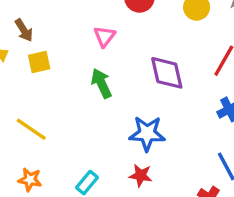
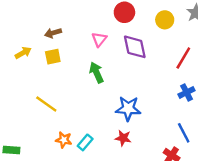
brown arrow: (24, 30) -> (53, 33), moved, turned 105
purple diamond: (167, 73) -> (135, 47), moved
orange star: (30, 180) -> (64, 140), moved

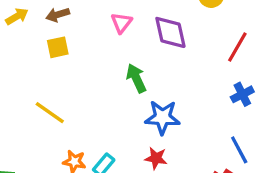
yellow arrow: (23, 53) -> (17, 16), moved
green arrow: (97, 73) -> (136, 78), moved

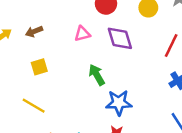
pink triangle: (121, 23) -> (82, 34), turned 42
yellow square: (58, 47) -> (39, 67), moved

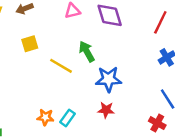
yellow line: (34, 106) -> (61, 66), moved

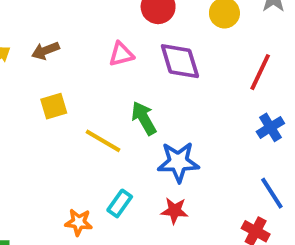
cyan rectangle: (67, 118) -> (120, 203), moved

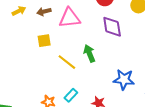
pink triangle: (121, 54) -> (70, 18), moved, size x1.6
blue star: (178, 162) -> (124, 80), moved

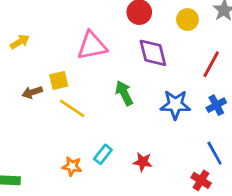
brown arrow: (44, 12) -> (32, 92), moved
yellow line: (67, 62) -> (72, 108), moved
blue star: (124, 80) -> (175, 105), moved

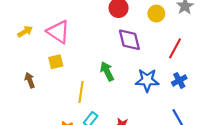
pink triangle: (92, 46) -> (58, 32), moved, turned 45
brown arrow: (32, 92) -> (30, 80), moved, turned 88
yellow line: (72, 108) -> (81, 92), moved, turned 65

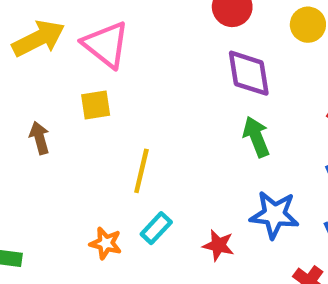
yellow arrow: (25, 32) -> (38, 38), size x1.6
green arrow: (107, 71) -> (256, 137), moved
blue star: (147, 80) -> (274, 215), moved

